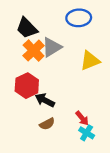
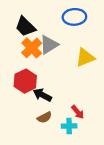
cyan cross: (87, 133) -> (69, 126), moved, turned -32

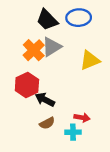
black trapezoid: (25, 27) -> (47, 20), moved
red arrow: (78, 112) -> (82, 118), turned -40

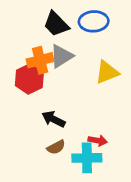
orange cross: (34, 50) -> (40, 60), turned 30
red hexagon: (27, 85) -> (29, 79), moved
cyan cross: (73, 132) -> (87, 158), size x1.5

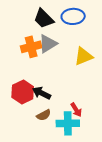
red hexagon: (29, 79) -> (23, 92), moved
red arrow: (98, 141) -> (76, 110), turned 48

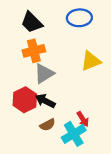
black trapezoid: (44, 19) -> (32, 22), moved
gray triangle: (48, 44) -> (44, 74), moved
cyan cross: (68, 123) -> (74, 134), turned -30

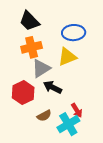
blue ellipse: (79, 18) -> (74, 33), moved
yellow triangle: (91, 61) -> (67, 57), moved
black arrow: (45, 101) -> (53, 87), moved

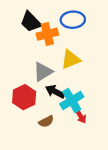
blue ellipse: (74, 33) -> (73, 20), moved
orange cross: (32, 47) -> (47, 34), moved
cyan cross: (68, 124) -> (72, 100), moved

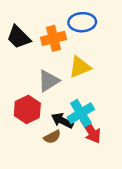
black trapezoid: (31, 22) -> (19, 37), moved
black arrow: (55, 92) -> (62, 121), moved
red arrow: (81, 116) -> (91, 131), size x1.5

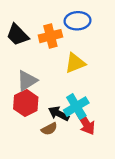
gray triangle: (49, 81) -> (27, 81), moved

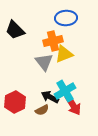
orange cross: (50, 36) -> (53, 41), moved
gray triangle: (27, 81) -> (44, 62), moved, turned -36
red hexagon: (26, 103) -> (15, 102), moved

